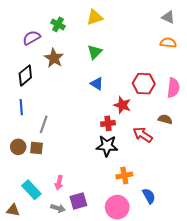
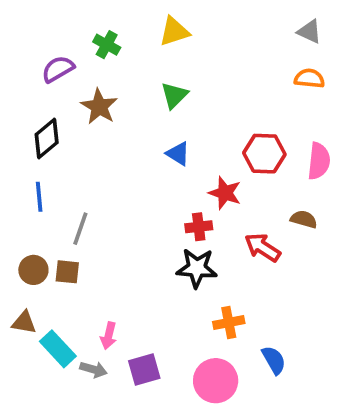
gray arrow: (58, 208) -> (94, 369), moved
brown triangle: (13, 210) -> (24, 322), moved

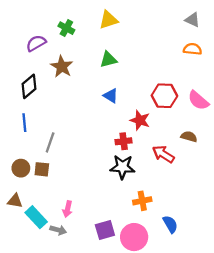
green triangle: (174, 95) -> (108, 60), turned 30
pink semicircle: (319, 161) -> (198, 100), turned 125
purple square: (144, 369) -> (105, 230), moved

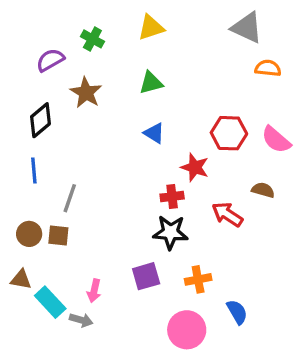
gray triangle: (192, 20) -> (247, 28), moved, size x1.5
purple square: (105, 230) -> (146, 276), moved

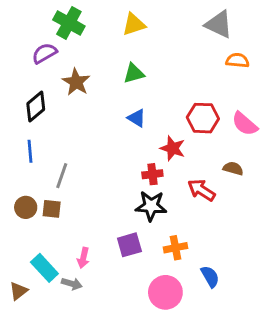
green cross: (92, 39) -> (69, 23), moved, size x1.5
brown triangle: (21, 279) -> (18, 291), moved, turned -48

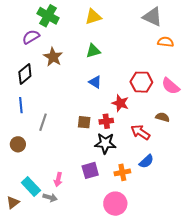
brown square: (52, 209) -> (84, 122), moved
blue semicircle: (210, 277) -> (146, 161), moved, turned 77

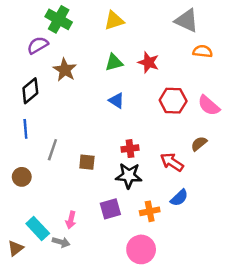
red star: (120, 103) -> (148, 62), moved
brown semicircle: (163, 117) -> (199, 144), turned -56
brown square: (84, 122) -> (87, 162), moved

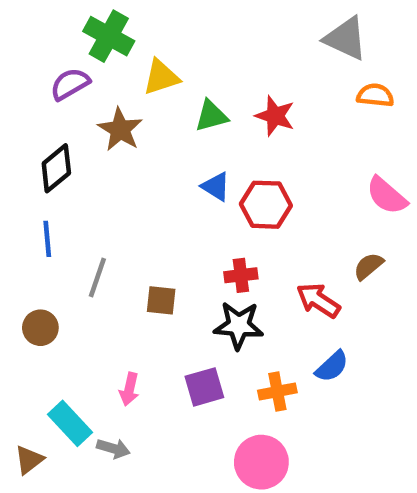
yellow triangle: (114, 21) -> (161, 77), moved
red hexagon: (173, 101) -> (266, 205), moved
pink arrow: (71, 220) -> (129, 389), moved

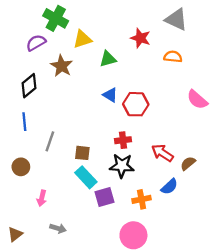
orange semicircle: (375, 95) -> (173, 57), moved
red star: (275, 116) -> (140, 38), moved
brown semicircle: (368, 266) -> (188, 163), moved
pink arrow: (129, 389) -> (42, 198), moved
cyan rectangle: (70, 423) -> (86, 177), moved

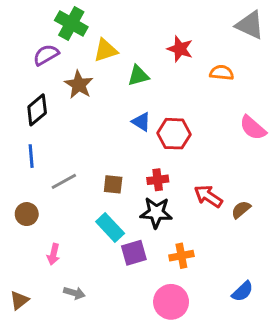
gray triangle: (176, 20) -> (250, 25), moved
gray line: (50, 141) -> (64, 181), turned 42
brown square: (82, 153) -> (113, 184), moved
blue semicircle: (169, 187) -> (242, 291), moved

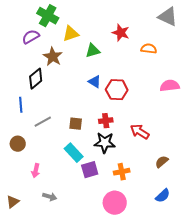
black diamond: (37, 110) -> (36, 79), moved
pink semicircle: (253, 128) -> (170, 86), turned 132
brown semicircle: (241, 210) -> (162, 162), moved

